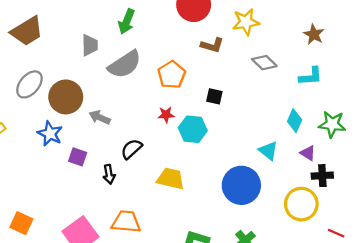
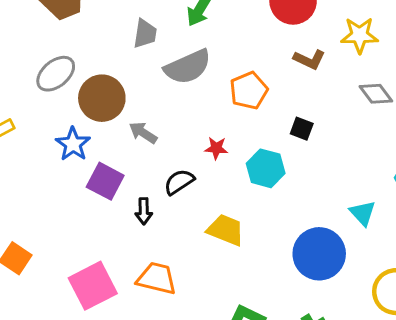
red star: (166, 115) -> (216, 148), moved
purple square: (78, 157) -> (105, 181), size x1.4

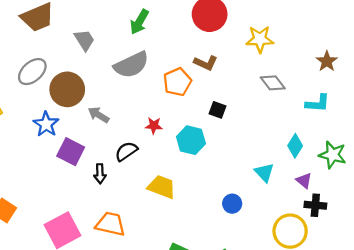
gray trapezoid: (145, 34) -> (84, 40), moved, turned -40
brown L-shape: (309, 59) -> (206, 63), moved
blue circle: (319, 254) -> (232, 204), size x0.5

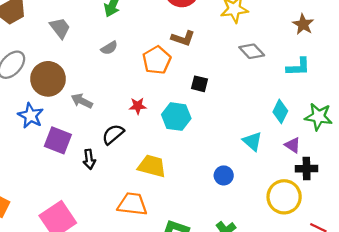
gray semicircle: (131, 65) -> (109, 48), size x0.5
orange trapezoid: (110, 224) -> (132, 204), moved

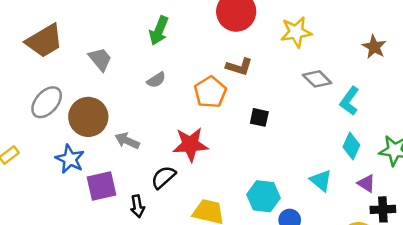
cyan L-shape: (298, 67) -> (349, 101), moved, turned 130
red star: (138, 106) -> (190, 144), size x1.8
cyan hexagon: (176, 117) -> (263, 196), moved
purple square: (58, 140) -> (101, 186), turned -32

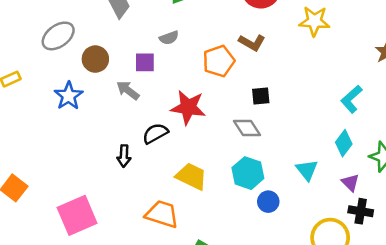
gray diamond: (317, 79) -> (247, 128), moved
brown circle: (88, 117) -> (95, 59), size x0.7
black square: (259, 117) -> (261, 96), turned -30
purple square: (101, 186) -> (145, 62), moved, size x0.7

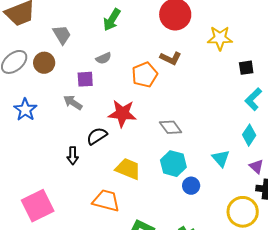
brown circle: (95, 59) -> (44, 63), moved
black square: (261, 96) -> (246, 68), moved

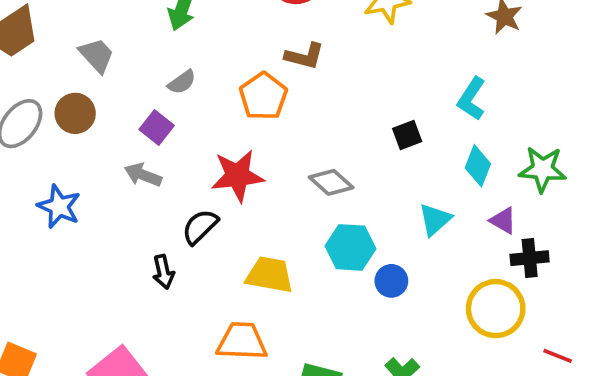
black square: (246, 68) -> (407, 135), moved
purple square: (85, 79) -> (157, 127), turned -36
cyan triangle: (221, 158) -> (435, 220), turned 42

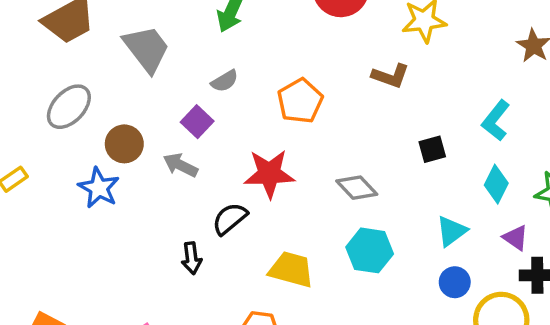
gray trapezoid: (97, 55) -> (147, 49), size x1.4
brown L-shape: (304, 56) -> (390, 76), moved
brown circle: (75, 113) -> (124, 144), moved
blue circle: (391, 281) -> (455, 282), moved

